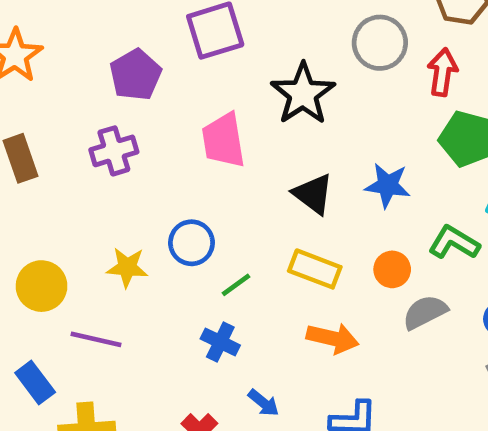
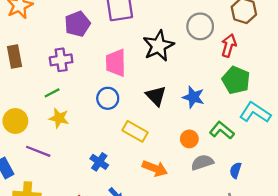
blue circle: (192, 243) -> (108, 98), moved
yellow rectangle: (315, 269) -> (135, 131), moved
green line: (236, 285) -> (52, 93), moved

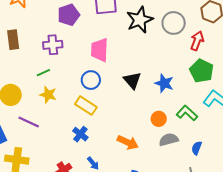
black star: (158, 46) -> (140, 20), moved
yellow rectangle: (135, 131) -> (86, 106), moved

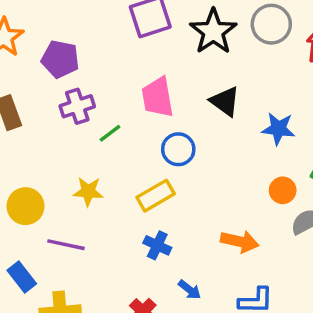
purple pentagon: (69, 15) -> (60, 59), moved, turned -30
green line: (43, 73) -> (110, 133), moved
blue circle: (91, 80) -> (178, 149), moved
black triangle: (132, 80) -> (225, 101), moved
yellow rectangle: (86, 106) -> (156, 196), turned -50

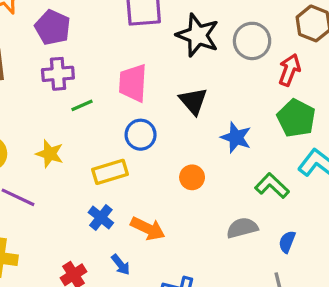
black star: (213, 32) -> (198, 35), turned -30
orange circle: (283, 190) -> (192, 177), moved
orange arrow: (240, 241) -> (148, 229), moved

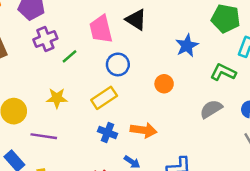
black triangle: (193, 101) -> (136, 20), moved
blue star: (236, 137) -> (187, 46), turned -30

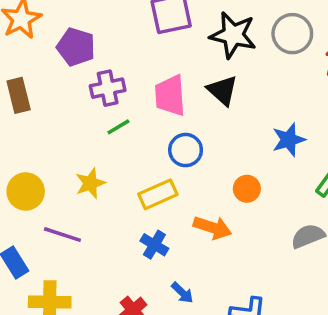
purple cross: (45, 39) -> (108, 88), moved
yellow star: (57, 98) -> (90, 183), turned -30
orange arrow: (144, 130) -> (212, 228), moved

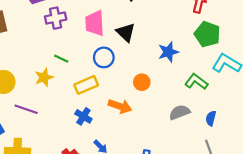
black triangle: (222, 90) -> (126, 32), moved
green line: (118, 127) -> (61, 59), moved, turned 56

